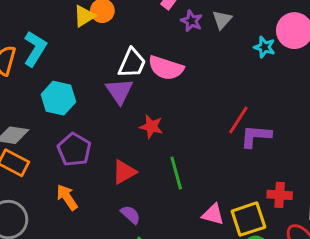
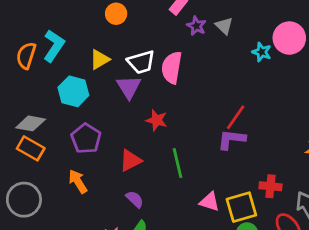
yellow triangle: (84, 16) -> (100, 59), moved
gray triangle: (222, 20) -> (224, 26), turned -30
white trapezoid: (132, 63) -> (141, 62), turned 48
pink semicircle: (166, 68) -> (172, 68), turned 80
purple L-shape: (256, 136) -> (231, 139), moved

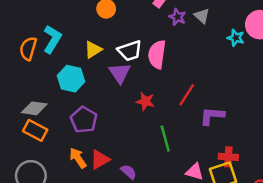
red line: (236, 117) -> (187, 95), moved
red triangle: (130, 160) -> (100, 160), moved
red cross: (270, 186) -> (228, 157), moved

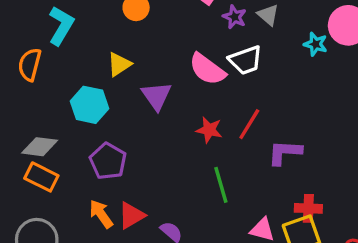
cyan L-shape: (52, 39) -> (61, 26), moved
white trapezoid: (130, 51) -> (246, 60), moved
pink semicircle: (157, 54) -> (207, 69), turned -60
red star: (145, 101) -> (209, 130), moved

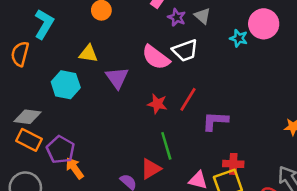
yellow triangle: (119, 64) -> (88, 54), turned 42
purple pentagon: (108, 161) -> (61, 150), moved
red triangle: (132, 215) -> (151, 169), moved

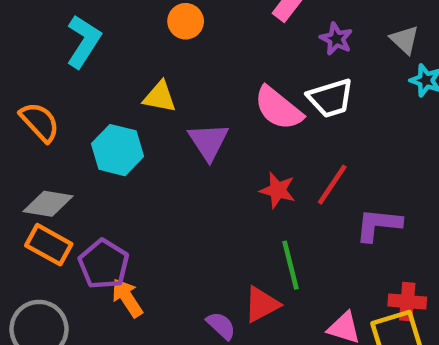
gray triangle: (202, 16) -> (405, 40), moved
purple star: (177, 17) -> (336, 39), moved
orange semicircle: (20, 54) -> (40, 122), moved, turned 120

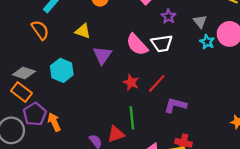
orange semicircle: (40, 122) -> (40, 30), moved
cyan hexagon: (118, 150) -> (62, 70), moved
purple pentagon: (104, 264) -> (35, 114), moved

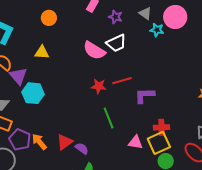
purple triangle: (102, 55) -> (18, 76), moved
red line: (157, 84) -> (122, 81), turned 48
red triangle: (116, 134) -> (65, 142), moved

